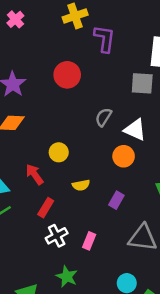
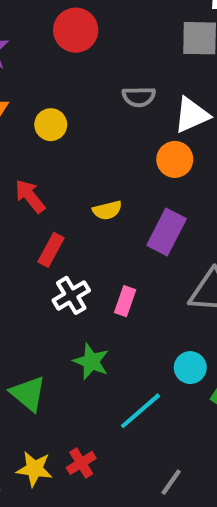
gray semicircle: (104, 117) -> (139, 97), turned -120
white triangle: (135, 130) -> (192, 115), turned -45
yellow circle: (59, 152) -> (51, 125), moved
purple rectangle: (116, 200) -> (167, 232), size x1.5

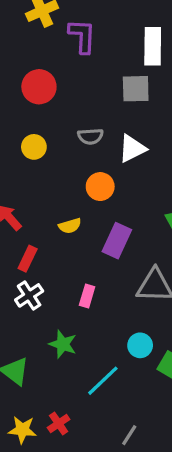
yellow circle: (51, 125) -> (34, 147), moved
orange circle: (175, 159) -> (100, 187), moved
white cross: (71, 295) -> (29, 295), moved

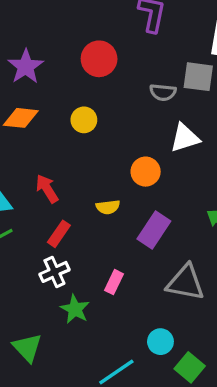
gray semicircle: (90, 136) -> (163, 92), moved
green star: (63, 344) -> (75, 309), moved

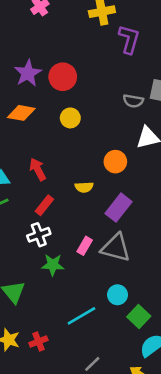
red circle: (99, 59) -> (63, 77), moved
gray triangle: (186, 282) -> (116, 248), moved
green star: (75, 309) -> (53, 265), turned -30

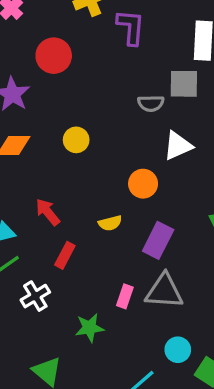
red circle: (63, 77) -> (54, 56), moved
white cross: (39, 235) -> (35, 296), moved

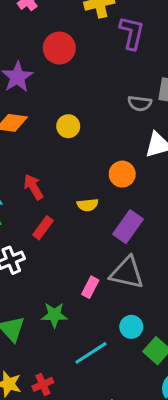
pink rectangle: (125, 296) -> (90, 287), moved
green star: (90, 328) -> (54, 315), moved

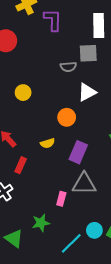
cyan circle: (131, 327) -> (94, 230), moved

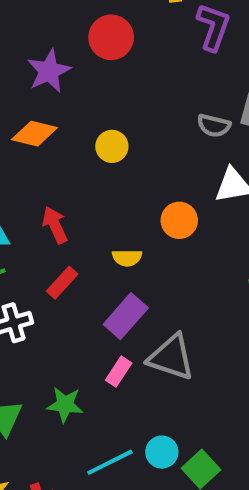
purple rectangle: (78, 152) -> (126, 316), moved

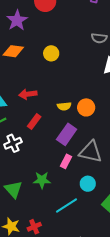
orange circle: (179, 220) -> (86, 107), moved
red arrow: (55, 225) -> (28, 94), turned -66
cyan circle: (162, 452) -> (88, 184), moved

